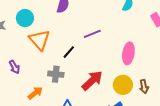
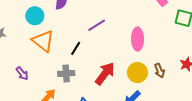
cyan circle: (25, 18) -> (35, 16), moved

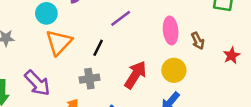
orange triangle: (43, 41) -> (59, 42), turned 40
brown arrow: (159, 70) -> (198, 41), moved
purple arrow: (22, 73) -> (37, 83), size x1.6

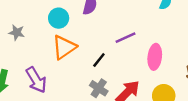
pink ellipse: (171, 31) -> (155, 57), moved
gray cross: (89, 79) -> (99, 88), moved, turned 30

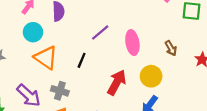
orange triangle: (64, 47) -> (46, 58), turned -35
gray cross: (99, 88) -> (60, 91), moved

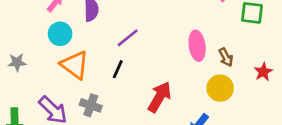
purple line: (100, 32) -> (128, 38), moved
pink ellipse: (132, 43) -> (197, 46), moved
yellow circle: (151, 76) -> (220, 88), moved

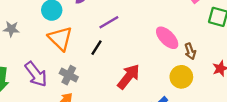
pink ellipse: (197, 46) -> (167, 38), turned -45

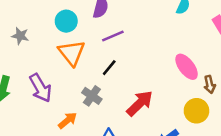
purple line: (109, 22) -> (113, 36), moved
gray cross: (69, 75) -> (92, 96), moved

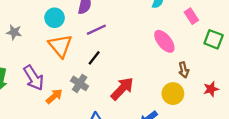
pink ellipse: (187, 67) -> (164, 41), moved
orange arrow: (68, 120) -> (54, 96), moved

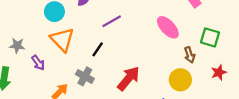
purple line: (96, 30) -> (112, 21), moved
gray star: (14, 32) -> (17, 46), moved
green square: (214, 39) -> (210, 37), moved
purple arrow: (34, 78) -> (38, 63), moved, size x0.6

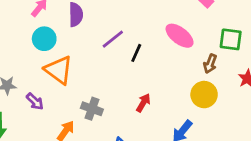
black line: (98, 49) -> (136, 53), moved
brown arrow: (190, 55) -> (210, 64), turned 49
red arrow: (129, 79) -> (143, 103), size x0.6

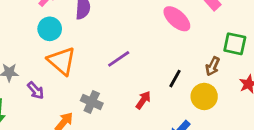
pink ellipse: (180, 36) -> (177, 19), moved
purple line: (113, 39) -> (119, 59), moved
black line: (136, 53) -> (175, 79), moved

